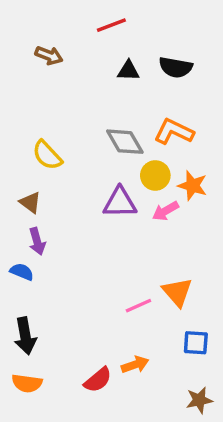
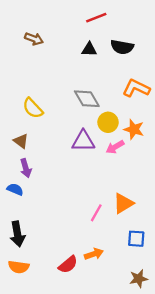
red line: (111, 25) -> (96, 18), moved
orange L-shape: (174, 132) -> (136, 88), moved
orange triangle: (177, 292) -> (123, 203), turned 40
pink line: (138, 306) -> (96, 213), turned -36

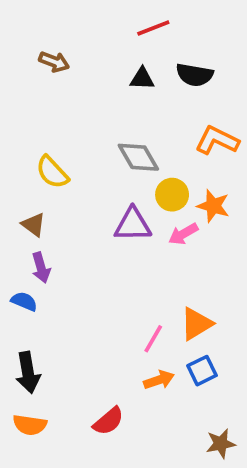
blue square: (136, 239) -> (202, 371), moved, turned -30
orange arrow: (94, 254) -> (159, 380), moved

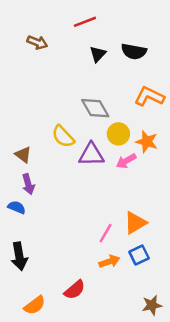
red line: (153, 28) -> (85, 22), moved
black triangle: (142, 79) -> (98, 54), turned -48
yellow semicircle: (52, 172) -> (63, 136), moved
orange semicircle: (30, 425) -> (35, 305), moved, turned -45

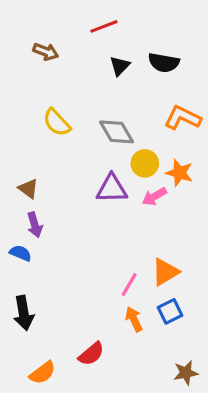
yellow semicircle: (63, 136) -> (57, 122), moved
orange arrow: (109, 261) -> (134, 319), turned -96

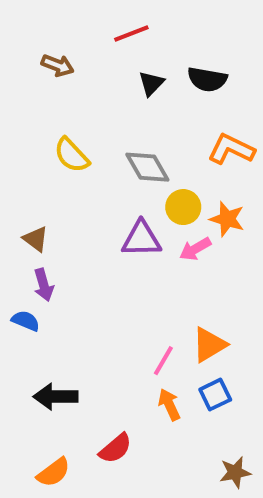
black arrow: (24, 313) -> (56, 397), moved, turned 100

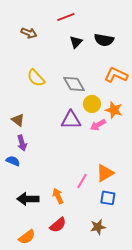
blue square: (215, 395) -> (108, 198), turned 35
orange arrow: (169, 405) -> (58, 196), moved
brown star: (235, 472) -> (98, 227), moved

